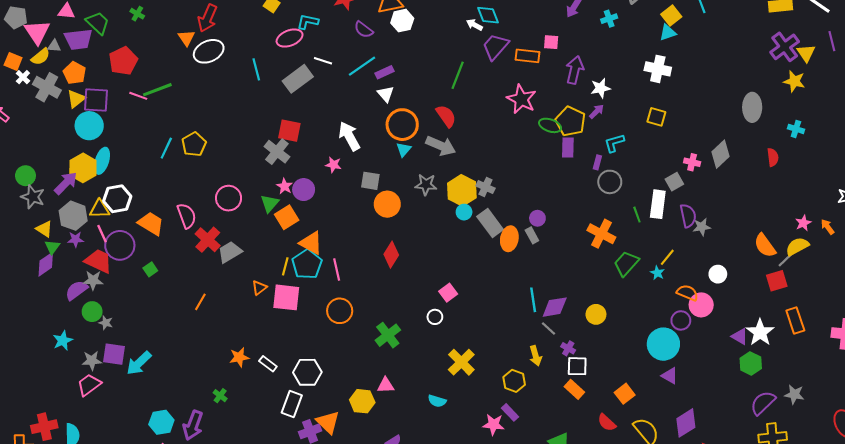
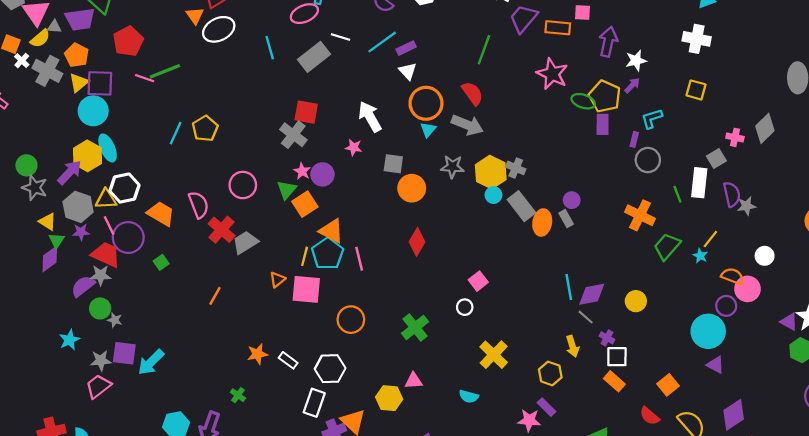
cyan ellipse: (102, 161) -> (108, 148), turned -40
orange circle: (340, 311) -> (351, 320), moved

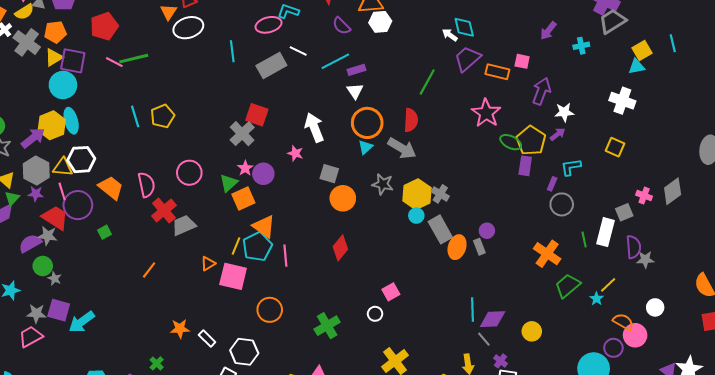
orange pentagon: (77, 55) -> (55, 32), turned 30
red semicircle: (472, 93) -> (411, 120), turned 30
cyan line: (176, 133) -> (135, 116), turned -50

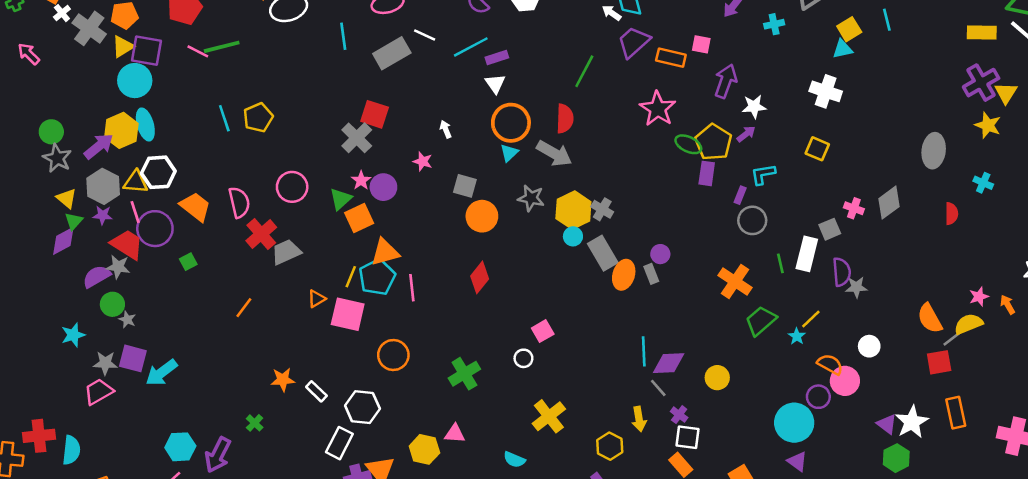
white arrow: (314, 128) -> (446, 129), size x0.5
orange triangle: (264, 227) -> (385, 252), turned -50

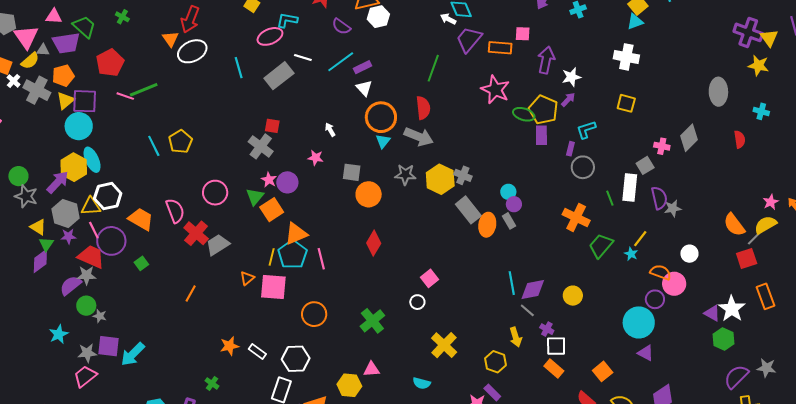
purple cross: (981, 83) -> (748, 32), turned -32
red square: (375, 114) -> (272, 126), size x0.7
cyan circle: (573, 236) -> (508, 192), moved

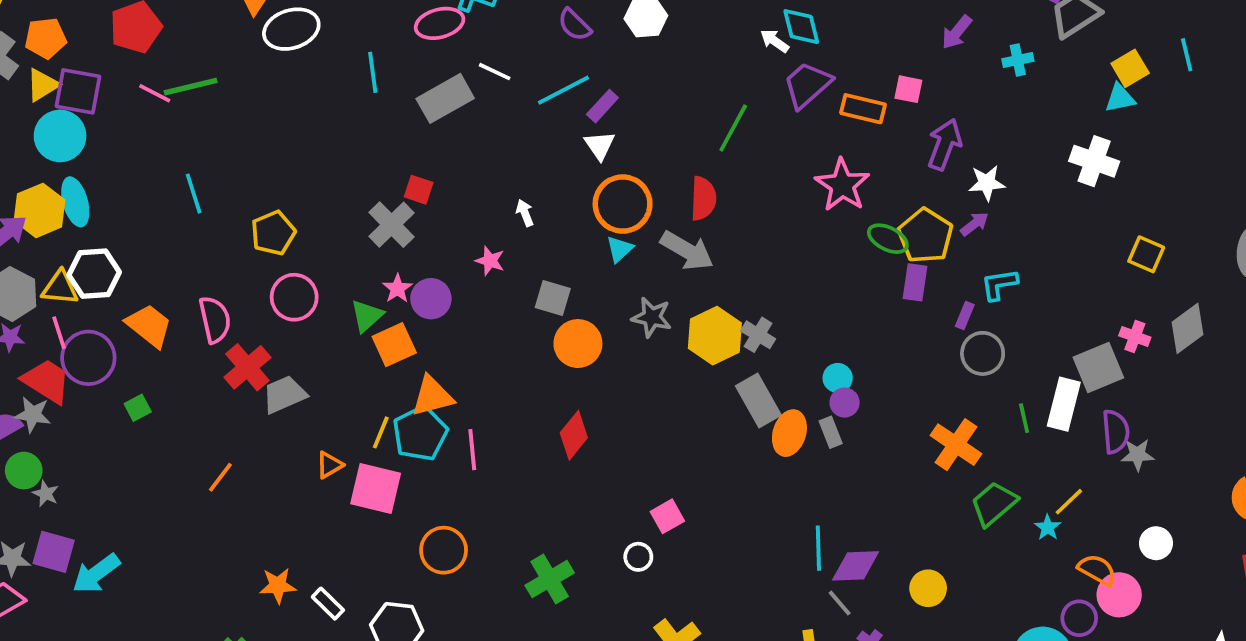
purple rectangle: (363, 67) -> (602, 106), turned -30
yellow square: (626, 103) -> (1146, 254), moved
yellow pentagon: (180, 142) -> (273, 233), moved
gray square: (645, 165) -> (1098, 367), size x1.5

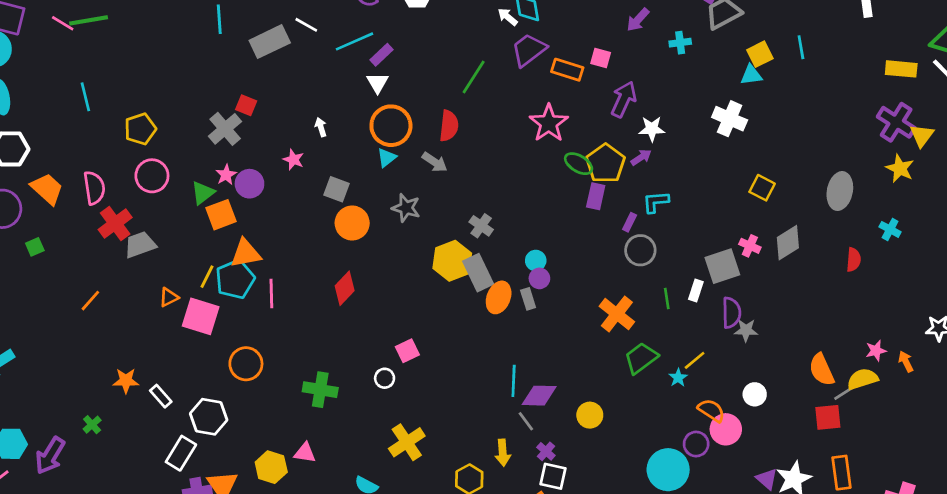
gray arrow: (687, 251) -> (435, 162), size x0.7
yellow hexagon: (715, 336) -> (452, 261), moved
white rectangle: (1064, 404) -> (696, 290), size x0.6
green cross: (550, 579) -> (320, 390), turned 36

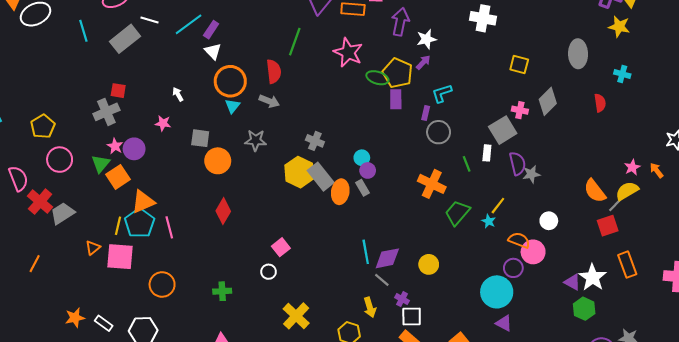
green line: (474, 77) -> (295, 42), moved
gray cross: (225, 129) -> (106, 112), turned 30
green cross: (320, 390) -> (222, 291), size x0.7

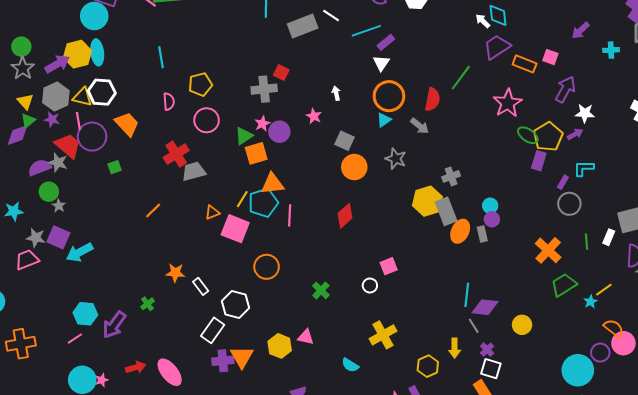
gray cross: (315, 141) -> (451, 176), turned 30
pink semicircle: (18, 178) -> (169, 102), moved, size x0.7
green cross: (222, 291) -> (321, 290), turned 30

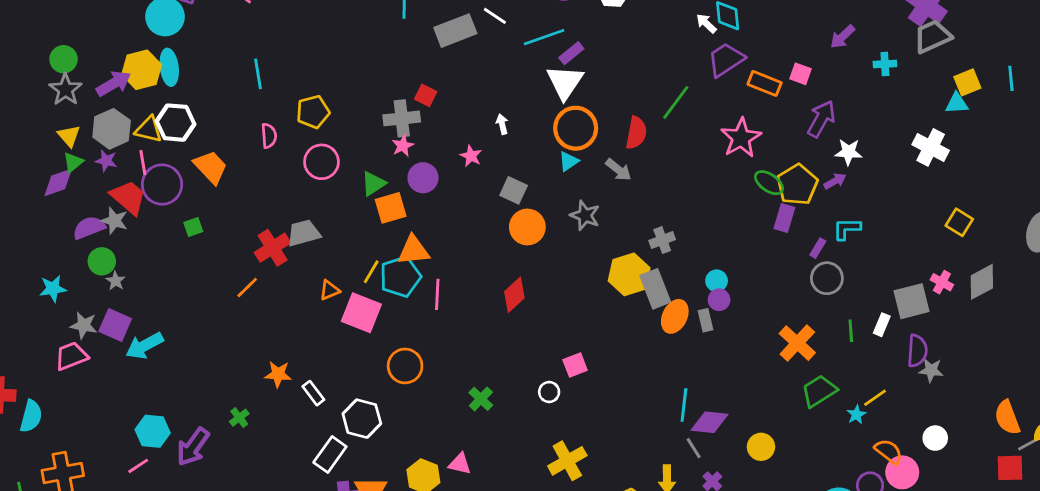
white triangle: (381, 63) -> (565, 82), size x1.6
pink star: (262, 124) -> (403, 146), moved
red cross: (176, 154) -> (273, 248), moved

